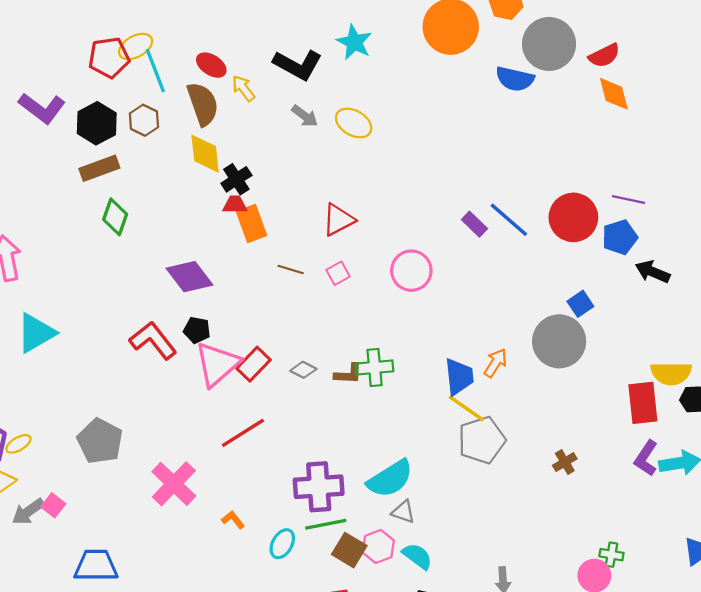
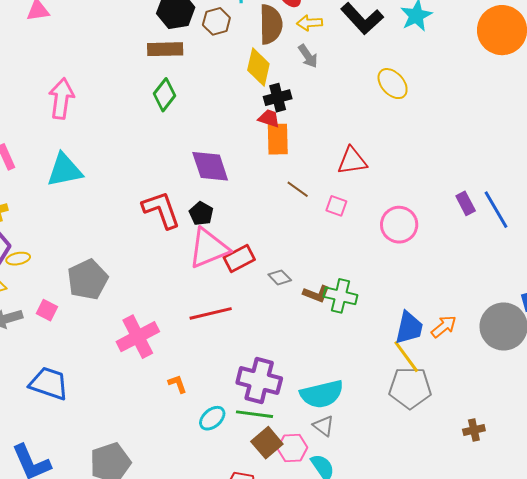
yellow arrow: (243, 88) -> (310, 23), turned -75
gray arrow: (305, 116) -> (308, 56), moved
pink square: (338, 273) -> (336, 206), turned 30
pink square: (53, 505) -> (47, 310), moved, turned -30

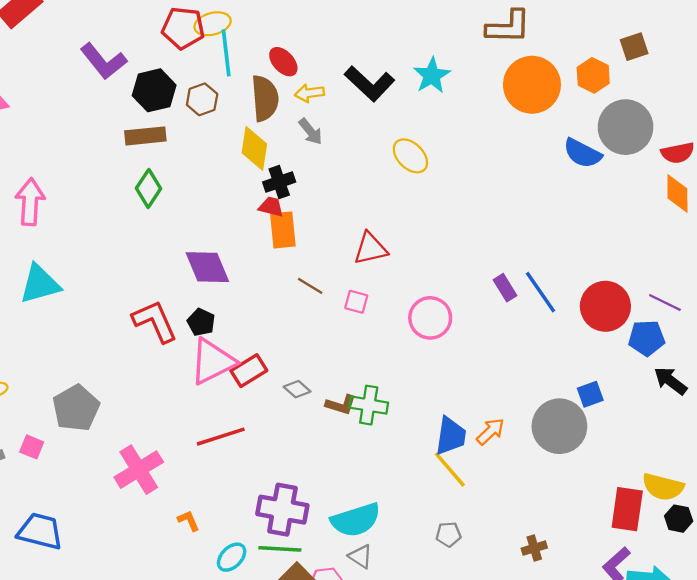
gray pentagon: (410, 388) -> (448, 534), moved, size x0.5

